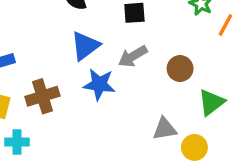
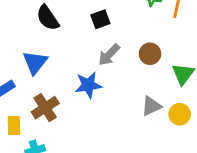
blue triangle: (85, 46) -> (35, 62), moved

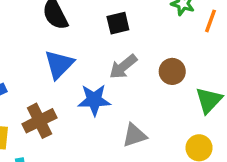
blue triangle: (35, 62) -> (59, 64), moved
gray triangle: (151, 106) -> (134, 135), moved

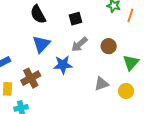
gray triangle: (134, 135) -> (101, 84), moved

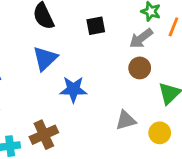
gray arrow: (79, 44) -> (141, 38), moved
brown cross: (31, 78) -> (44, 135), moved

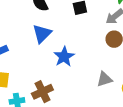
blue star: (73, 89) -> (64, 57), turned -30

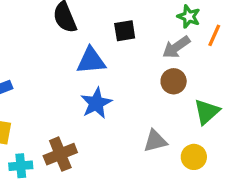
blue triangle: (42, 34) -> (91, 61), moved, turned 36

